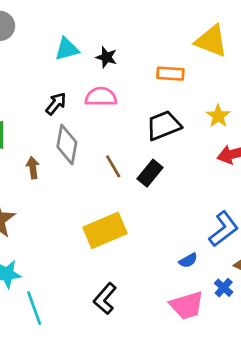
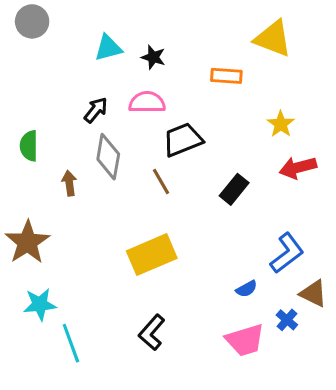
black trapezoid: (164, 125) -> (183, 140), moved
black rectangle: (150, 173) -> (234, 189), moved

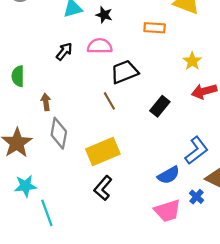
gray diamond: (108, 157) -> (59, 133), moved
blue semicircle: (247, 289) -> (169, 175), size x1.5
black L-shape: (152, 332) -> (103, 188), moved

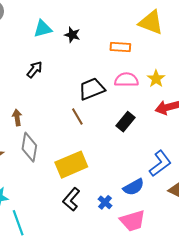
pink semicircle: (100, 46) -> (126, 80), moved
blue cross: (197, 197) -> (105, 202), moved

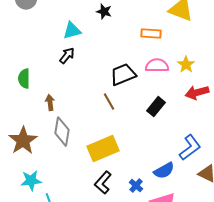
cyan triangle: (43, 29) -> (72, 31), moved
black star: (72, 35) -> (104, 12), moved

